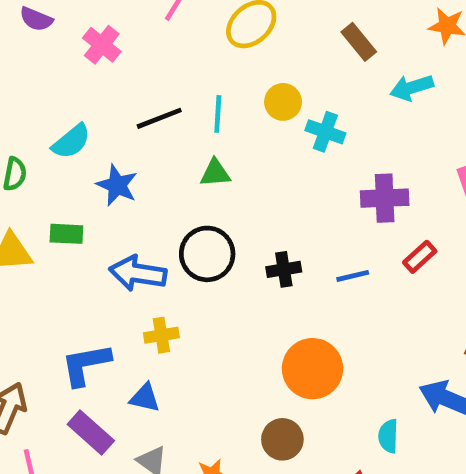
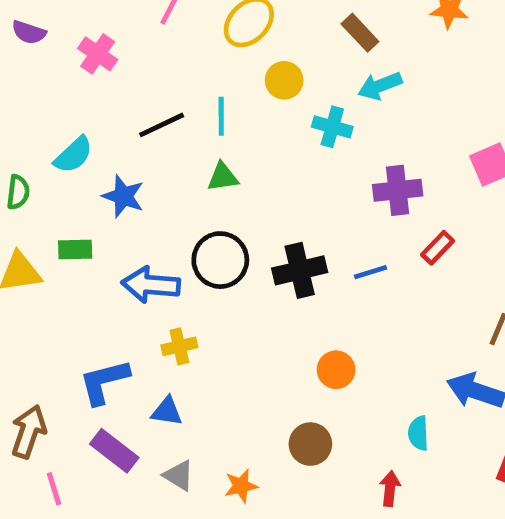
cyan arrow: (412, 88) -> (380, 86), moved
yellow circle: (283, 102) -> (284, 80), moved
black cross: (284, 269) -> (300, 270), size x1.5
orange circle: (312, 369) -> (336, 370), size x0.6

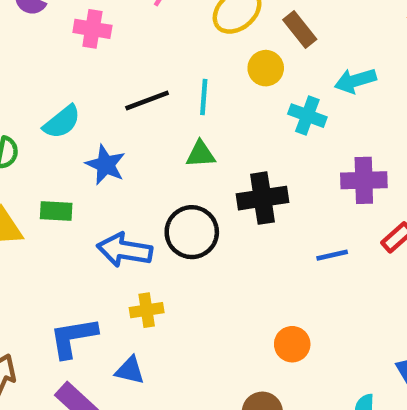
brown rectangle: (360, 33) -> (300, 30), moved
pink cross: (98, 54) -> (92, 29), turned -30
black cross: (300, 270) -> (262, 198), moved

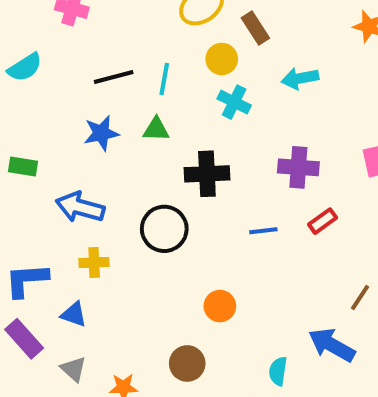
cyan cross: (307, 116) -> (234, 102), moved
cyan semicircle: (62, 122) -> (25, 67), moved
blue star: (106, 165) -> (101, 133), moved, turned 30
black circle: (192, 232) -> (164, 229), moved

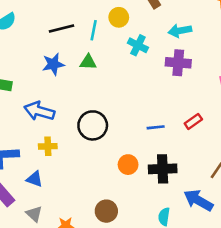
yellow circle: (222, 59) -> (119, 17), moved
purple cross: (298, 167) -> (178, 63), moved
black cross: (207, 174) -> (163, 169), moved
orange circle: (220, 306) -> (128, 165), moved

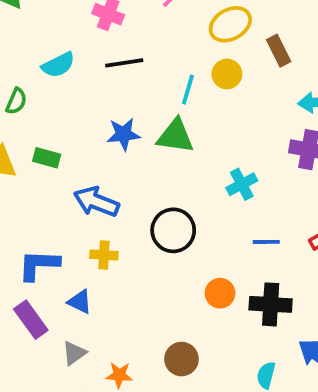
black line: (62, 29) -> (124, 63), moved
cyan cross: (138, 45) -> (242, 184), moved, turned 30
green triangle: (88, 62) -> (175, 136), size x1.5
gray triangle: (34, 214) -> (74, 353), turned 36

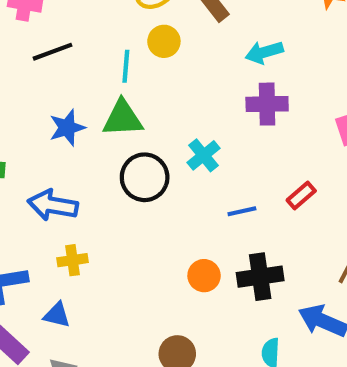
black circle: (173, 230) -> (145, 177), moved

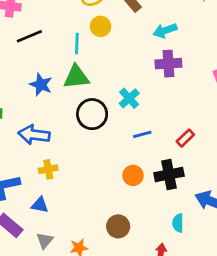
blue star: (67, 128) -> (41, 85), turned -30
red rectangle: (301, 195) -> (185, 138), moved
blue line: (242, 211) -> (142, 134), moved

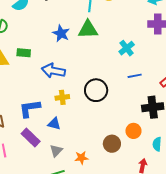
black circle: (92, 114) -> (96, 90), moved
orange circle: (133, 175) -> (133, 131), moved

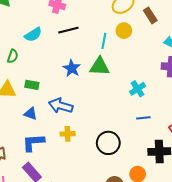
black circle: (96, 90) -> (108, 143), moved
blue triangle: (54, 124) -> (31, 114), moved

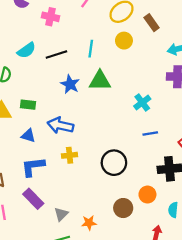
black line: (68, 30) -> (56, 54), moved
cyan line: (104, 41) -> (91, 49), moved

